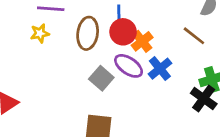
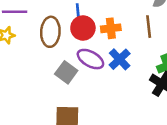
brown line: (194, 36) -> (149, 27), turned 50
orange cross: (142, 41) -> (111, 28), moved, turned 36

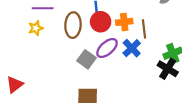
brown line: (149, 27) -> (144, 29), moved
purple ellipse: (90, 59) -> (107, 48), turned -70

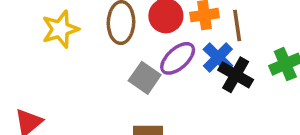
yellow star: (36, 28) -> (60, 29), size x1.5
black cross: (168, 69) -> (236, 75), moved

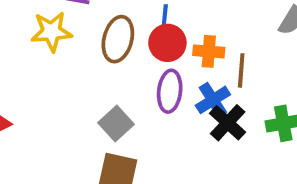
purple ellipse: (178, 58) -> (170, 91), turned -54
gray square: (145, 78) -> (116, 124), moved

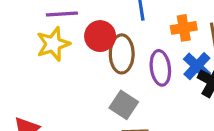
brown ellipse: (118, 39) -> (122, 54), moved
red circle: (167, 43) -> (100, 36), moved

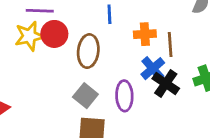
red circle: (100, 36) -> (54, 34), moved
purple ellipse: (160, 68) -> (124, 96), moved

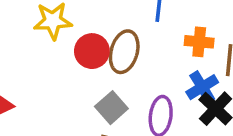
red circle: (54, 34) -> (92, 51), moved

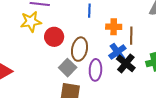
brown ellipse: (124, 52) -> (79, 49), moved

